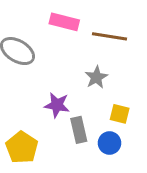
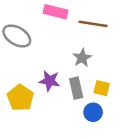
gray rectangle: (79, 130) -> (76, 88), moved
yellow pentagon: (22, 147) -> (20, 98), moved

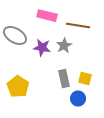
gray star: (82, 58) -> (64, 46), moved
purple star: (49, 81) -> (42, 48), moved

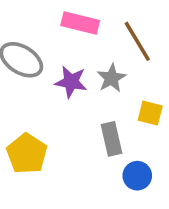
brown line: (78, 26) -> (137, 41), turned 50
yellow square: (85, 79) -> (150, 113), moved

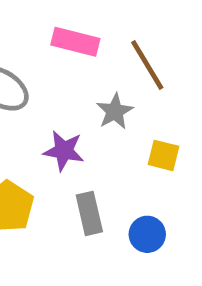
purple star: (71, 82) -> (64, 151), moved
gray rectangle: (111, 139) -> (89, 213), moved

